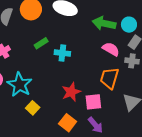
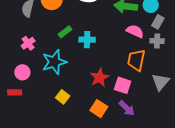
cyan star: (20, 85) -> (54, 62), moved, turned 30
pink square: (93, 102) -> (123, 85), turned 30

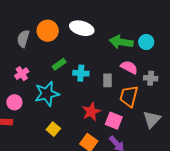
gray rectangle: (158, 22) -> (108, 80), moved, turned -32

